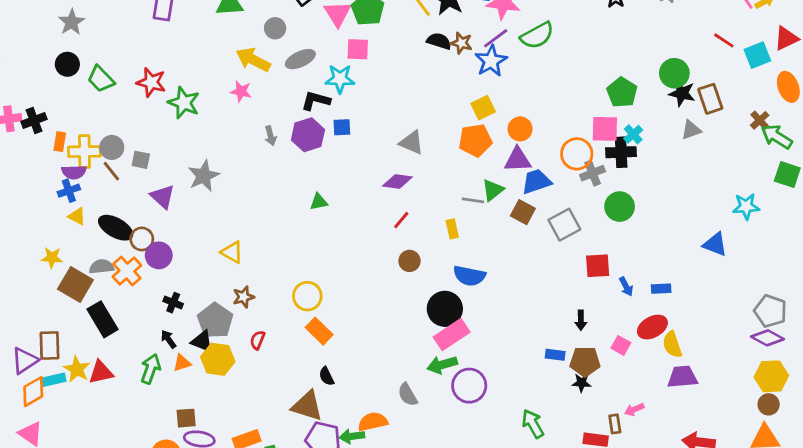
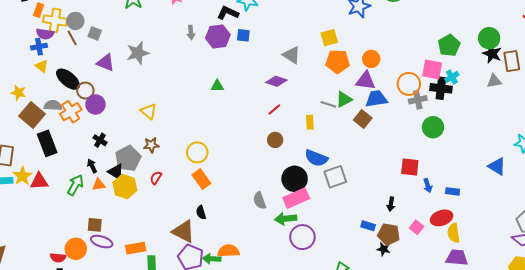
yellow square: (483, 108) -> (329, 38), moved
purple triangle: (163, 197) -> (106, 63), turned -30
gray square: (564, 225) -> (335, 177), moved
gray semicircle: (408, 395) -> (260, 201), moved

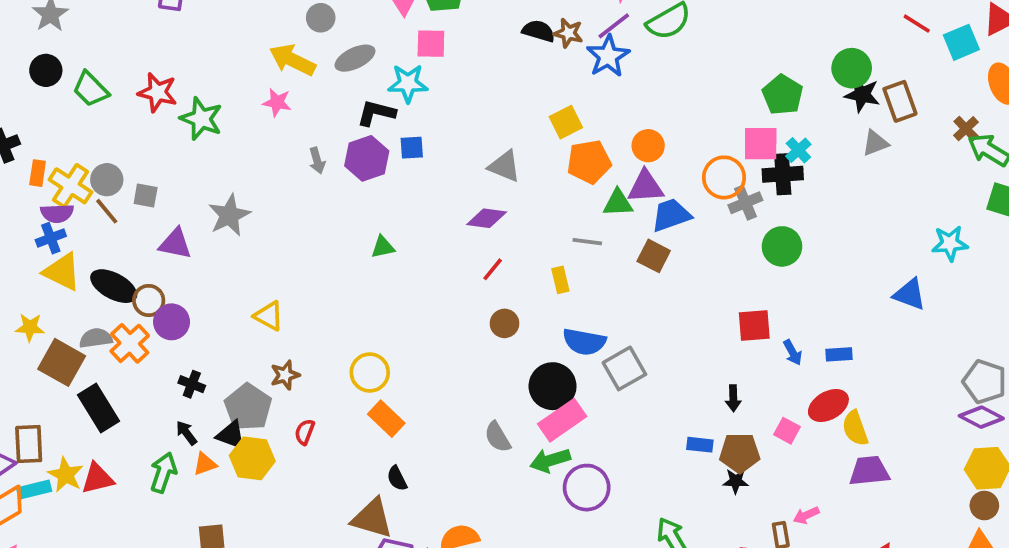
yellow cross: (55, 20) -> (71, 186), turned 35
yellow triangle: (42, 66) -> (62, 272), size x1.6
green triangle: (344, 99) -> (618, 203), moved, turned 36

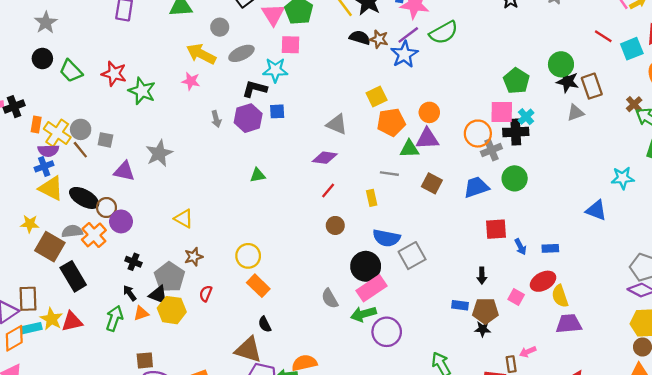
blue trapezoid: (671, 215) -> (476, 187), moved

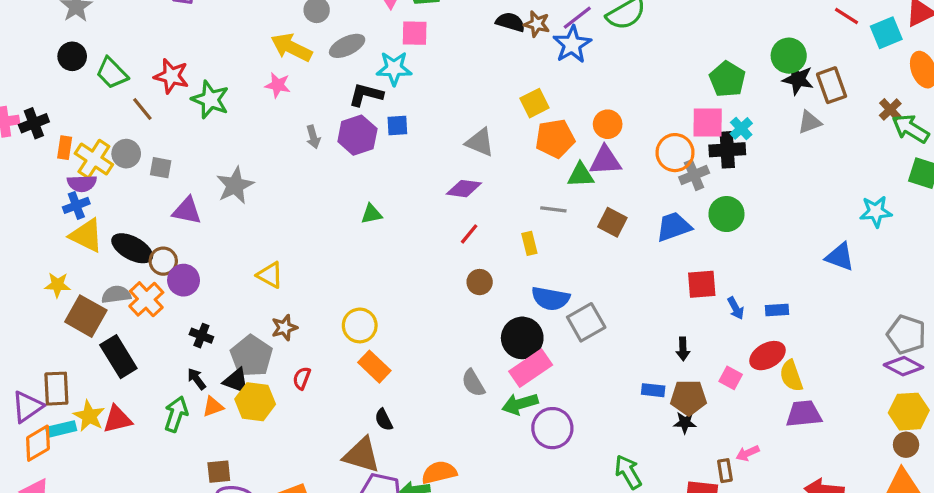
brown line: (80, 150) -> (142, 109), moved

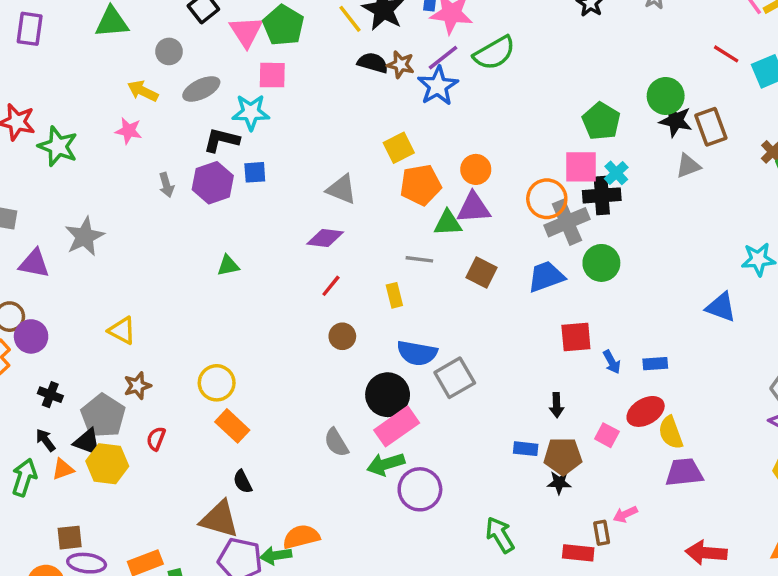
yellow arrow: (291, 47) -> (143, 91), size x0.7
gray cross: (694, 175) -> (567, 222), size x1.4

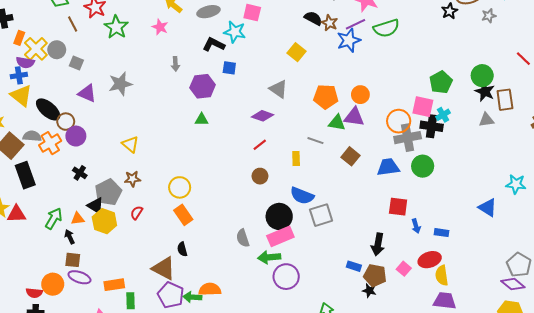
yellow square: (399, 148) -> (297, 52), moved, turned -36
purple hexagon: (213, 183) -> (203, 86), moved
black arrow: (557, 405) -> (378, 244), size x1.5
black arrow: (46, 440) -> (70, 237), moved

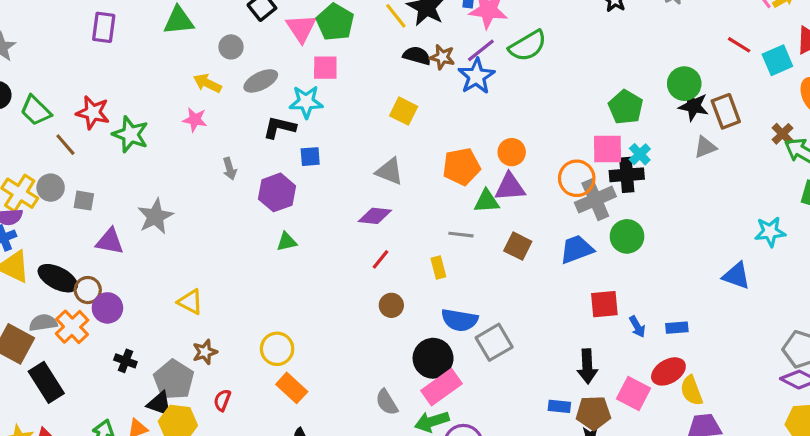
pink square: (404, 269) -> (633, 393), size x1.5

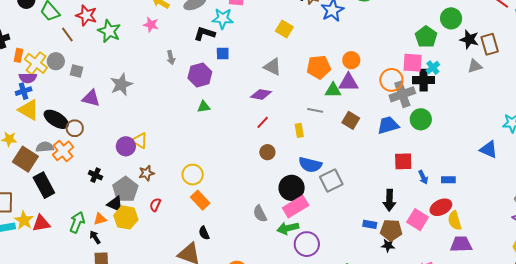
green circle: (684, 84) -> (451, 18), moved
purple circle: (107, 308) -> (126, 146), moved

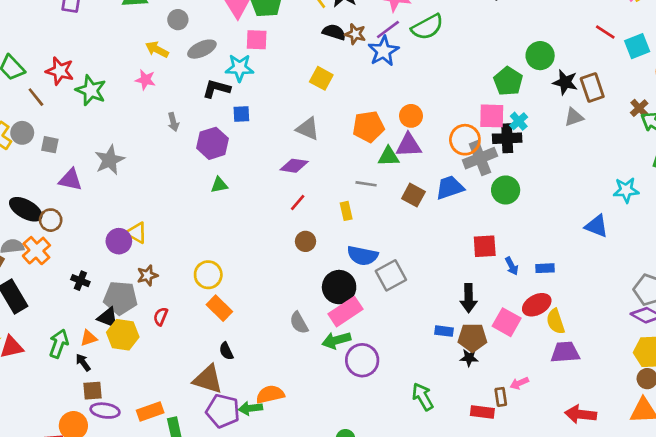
blue trapezoid: (388, 125) -> (450, 188), moved
gray pentagon: (125, 189) -> (120, 298), turned -30

